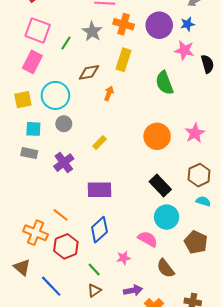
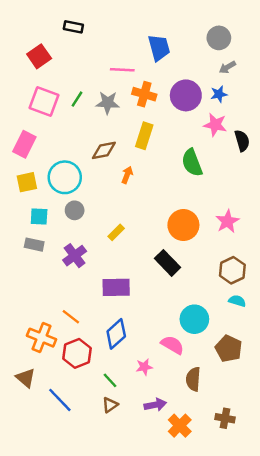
gray star: (92, 31) -> (108, 103), turned -30
green line: (66, 43) -> (77, 99), moved
pink rectangle: (32, 62) -> (24, 144), moved
black rectangle: (160, 186) -> (167, 263), moved
brown semicircle: (165, 268) -> (193, 379), turned 42

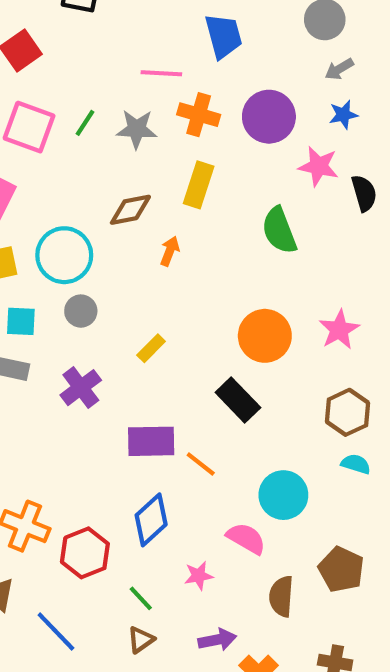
blue star: (219, 94) -> (343, 115), moved
orange line: (71, 317) -> (201, 464), moved
brown pentagon: (229, 349) -> (341, 569), moved

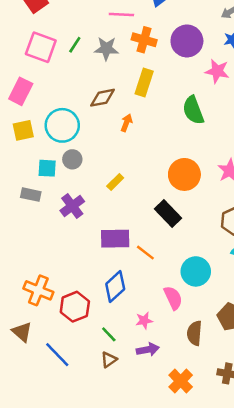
cyan square: (21, 321) -> (47, 168), moved
pink semicircle: (246, 538) -> (173, 298), turned 35
purple arrow: (217, 640) -> (148, 350), moved

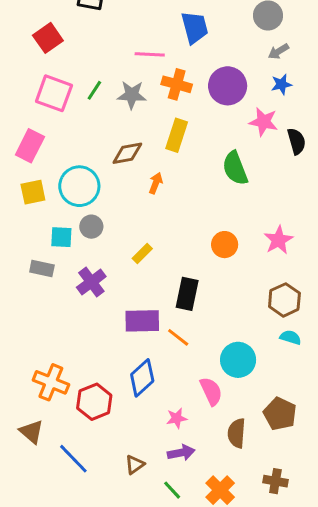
orange circle: (184, 174) -> (225, 245), size x0.7
black rectangle: (168, 214) -> (187, 294), moved, turned 56
green line: (109, 334) -> (172, 490), moved

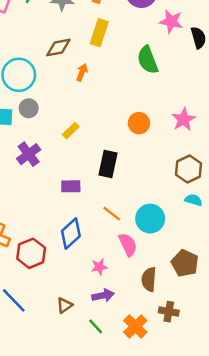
purple rectangle: (142, 321) -> (71, 186), size x0.7
orange line: (178, 337) -> (112, 214), moved
brown cross: (275, 481) -> (169, 312), moved

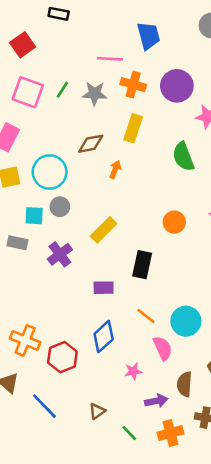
yellow rectangle: (71, 131) -> (104, 230), size x1.5
purple arrow: (103, 295) -> (156, 401), moved
orange cross: (135, 326) -> (170, 433), turned 30

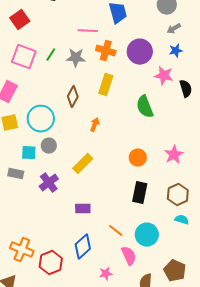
brown diamond: (91, 144) -> (73, 97), turned -50
orange arrow: (115, 169) -> (95, 125), moved
black rectangle: (142, 265) -> (140, 193), moved

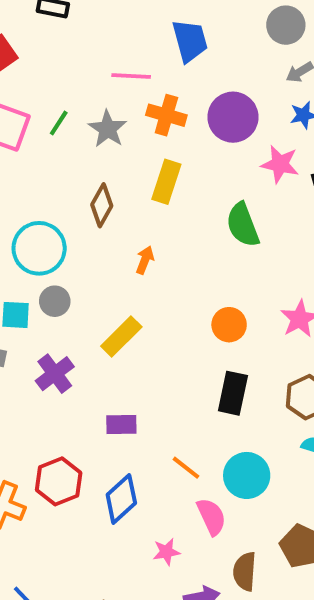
gray star: (76, 58) -> (108, 129), turned 30
red hexagon: (51, 263) -> (59, 481), moved

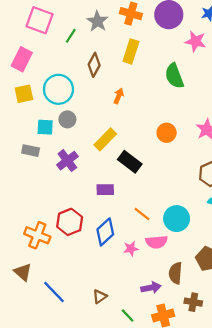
green line: (59, 123) -> (71, 36), moved
black rectangle: (233, 393) -> (130, 162), moved, turned -65
pink semicircle: (211, 517) -> (157, 242), turned 110
pink star: (166, 552) -> (131, 249), moved

